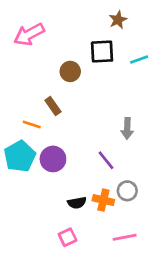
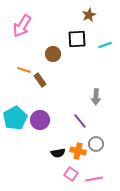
pink arrow: (29, 34) -> (22, 26), turned -30
orange line: (32, 125) -> (24, 70), moved
pink square: (68, 237) -> (71, 174), moved, turned -32

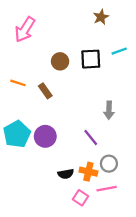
black square: (77, 39) -> (91, 59), moved
orange line: (24, 70) -> (18, 83), moved
pink line: (94, 179) -> (107, 189), moved

